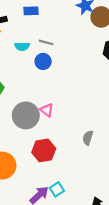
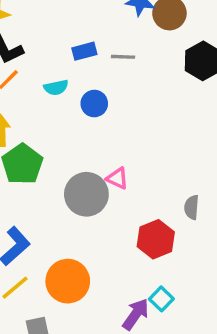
blue rectangle: (31, 11) -> (84, 51), moved
gray line: (46, 42) -> (123, 57), moved
red hexagon: (44, 150) -> (156, 239), moved

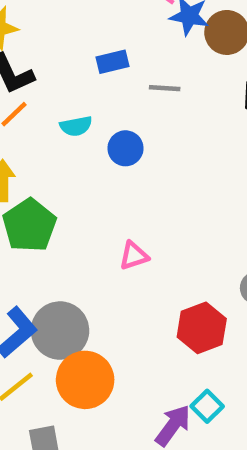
blue rectangle: (84, 51) -> (112, 62), moved
pink triangle: (117, 178) -> (134, 256), moved, turned -45
gray circle: (86, 194) -> (60, 331), moved

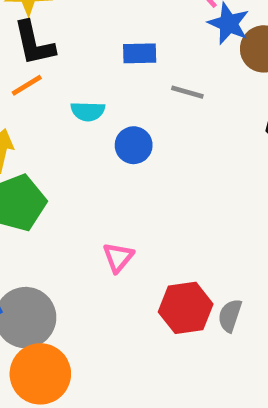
pink triangle: (134, 256) -> (118, 257), turned -44
red hexagon: (202, 328) -> (186, 308), moved

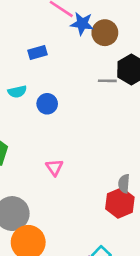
gray line: (187, 92) -> (107, 81), moved
red hexagon: (186, 308) -> (120, 203), moved

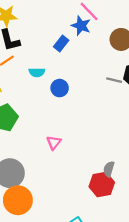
blue star: (82, 24) -> (81, 26), moved
blue rectangle: (38, 53) -> (61, 43), turned -49

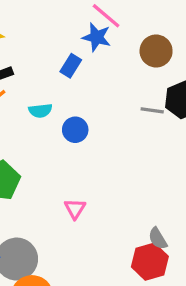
gray semicircle: (109, 169) -> (158, 238), turned -42

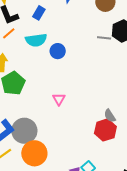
blue rectangle: (71, 66) -> (39, 13), moved
cyan semicircle: (40, 111) -> (36, 40), size x1.5

